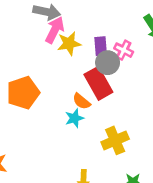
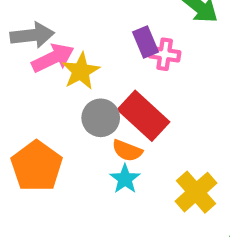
pink arrow: (55, 30) -> (53, 58), turned 56
purple rectangle: (101, 46) -> (146, 42), moved
gray circle: (108, 63) -> (101, 118), moved

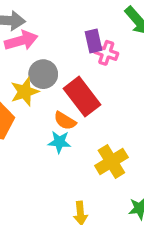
yellow star: (81, 71) -> (25, 92), moved
gray circle: (101, 118) -> (43, 74), moved
cyan star: (125, 179) -> (59, 142), turned 30

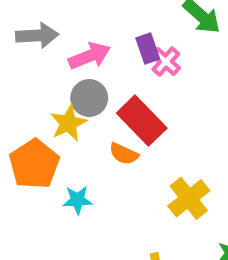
pink arrow: (21, 41) -> (90, 56), moved
pink cross: (106, 53) -> (166, 62), turned 30
cyan star: (59, 142) -> (77, 200), moved

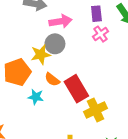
purple rectangle: (148, 49) -> (96, 14), moved
red rectangle: (142, 121) -> (76, 89), moved
orange semicircle: (124, 154) -> (52, 79), moved

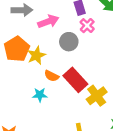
gray circle: (55, 44) -> (69, 42), moved
orange pentagon: (17, 72) -> (17, 49), moved

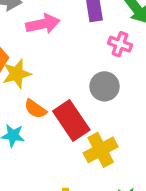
pink cross: (87, 26) -> (120, 44), moved, turned -32
gray circle: (69, 42) -> (105, 86), moved

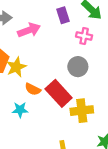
yellow cross: (101, 150) -> (82, 111), turned 30

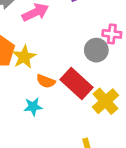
pink cross: (84, 36) -> (112, 34), moved
yellow cross: (82, 111) -> (105, 101), turned -30

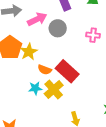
gray circle: (96, 50) -> (58, 28), moved
yellow cross: (105, 101) -> (54, 90), moved

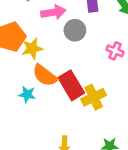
orange semicircle: (45, 70) -> (45, 75), size x1.5
yellow cross: (54, 90) -> (94, 97), moved

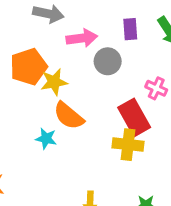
red rectangle: (71, 85) -> (134, 117), moved
yellow cross: (94, 97) -> (128, 145), turned 30

